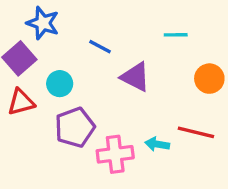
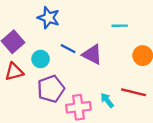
blue star: (43, 23) -> (49, 18), moved
blue line: (100, 47) -> (68, 49), moved
cyan arrow: (157, 144) -> (107, 100), turned 42

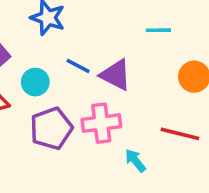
cyan arrow: (107, 100) -> (135, 161), moved
pink cross: (78, 107) -> (101, 123), moved

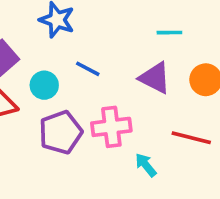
purple triangle: (116, 75) -> (155, 78), moved

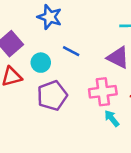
pink cross: (111, 127) -> (103, 92), moved

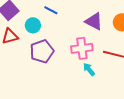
blue line: (71, 51) -> (51, 10), moved

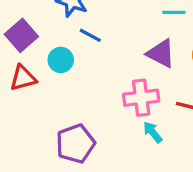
purple pentagon: (42, 51) -> (75, 144), moved

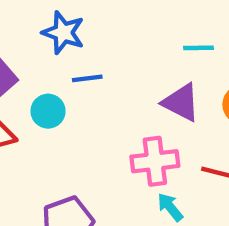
blue line: (90, 35) -> (87, 78), turned -35

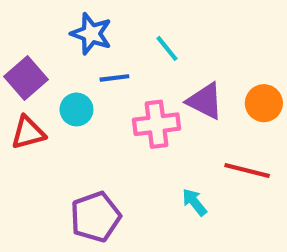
cyan line: (198, 48) -> (167, 48), moved, turned 52
pink cross: (155, 161) -> (156, 124), moved

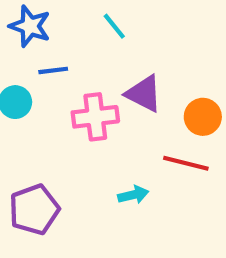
cyan line: (167, 48) -> (114, 26), moved
orange circle: (264, 103) -> (203, 117), moved
cyan arrow: (194, 202) -> (133, 195), turned 116

